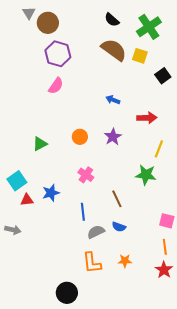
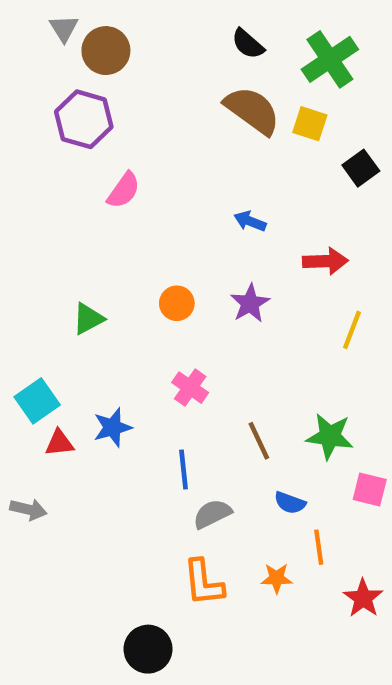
purple hexagon: (58, 54) -> (84, 119), moved
green star: (146, 175) -> (330, 436), moved
blue semicircle: (119, 227) -> (290, 503), moved
orange line: (165, 247) -> (319, 547), moved

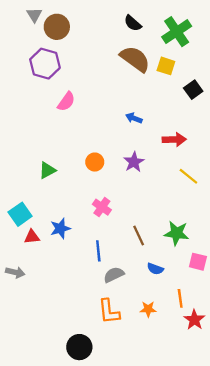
yellow line: (352, 330) -> (188, 176), turned -72
orange line: (319, 547) -> (180, 298), moved

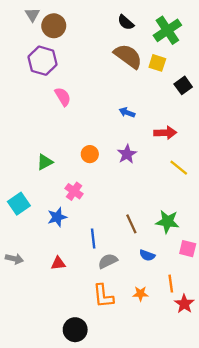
pink semicircle: (66, 102) -> (63, 97), turned -66
pink cross: (102, 207) -> (74, 191), moved
red triangle: (32, 237) -> (58, 263), moved

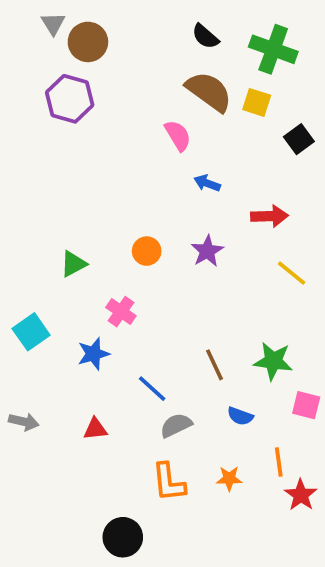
green cross: (167, 30) -> (273, 49), turned -36
pink semicircle: (63, 97) -> (178, 135), moved
blue line: (93, 239) -> (152, 389), turned -42

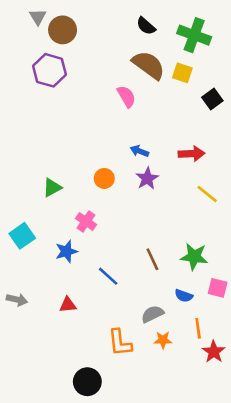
blue arrow: (207, 183) -> (139, 151), moved
blue semicircle: (240, 416) -> (184, 296), moved
gray semicircle: (176, 425) -> (152, 314), moved

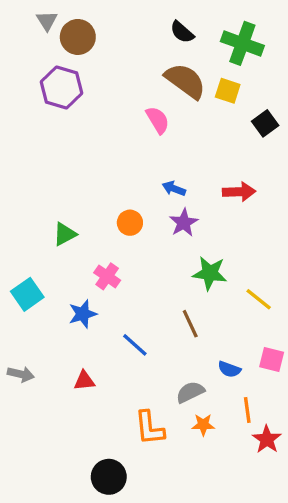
yellow line: (207, 194) -> (259, 299), moved
green star: (194, 257) -> (210, 273), moved

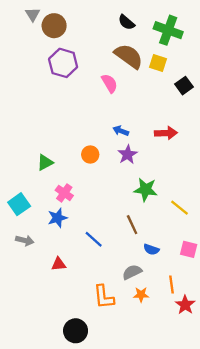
purple hexagon: (62, 87) -> (63, 63), moved
pink cross: (107, 276) -> (64, 193), moved
blue semicircle: (229, 369) -> (151, 249), moved
gray arrow: (21, 374) -> (25, 240), moved

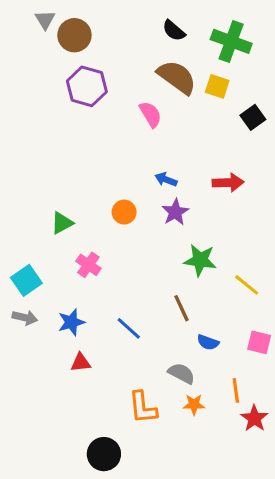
blue star: (57, 218) -> (71, 322), moved
gray arrow: (25, 240) -> (25, 318), moved
gray semicircle: (132, 272) -> (181, 373), turned 54

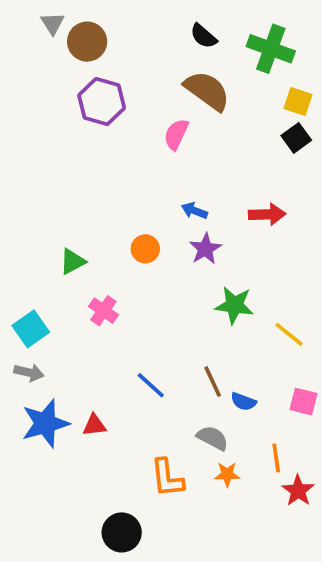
yellow square: (217, 86) -> (298, 102), moved
pink semicircle: (150, 114) -> (176, 134), turned -124
brown line: (181, 308) -> (213, 382), moved
blue star: (71, 322) -> (45, 423), moved, size x1.5

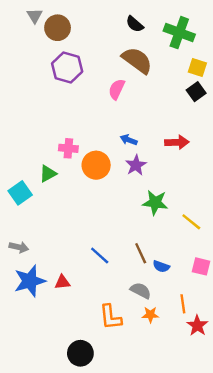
orange circle: (145, 249) -> (96, 165), size x1.5
pink cross: (103, 311) -> (68, 148), moved, turned -30
cyan square: (31, 329) -> (20, 193), moved

